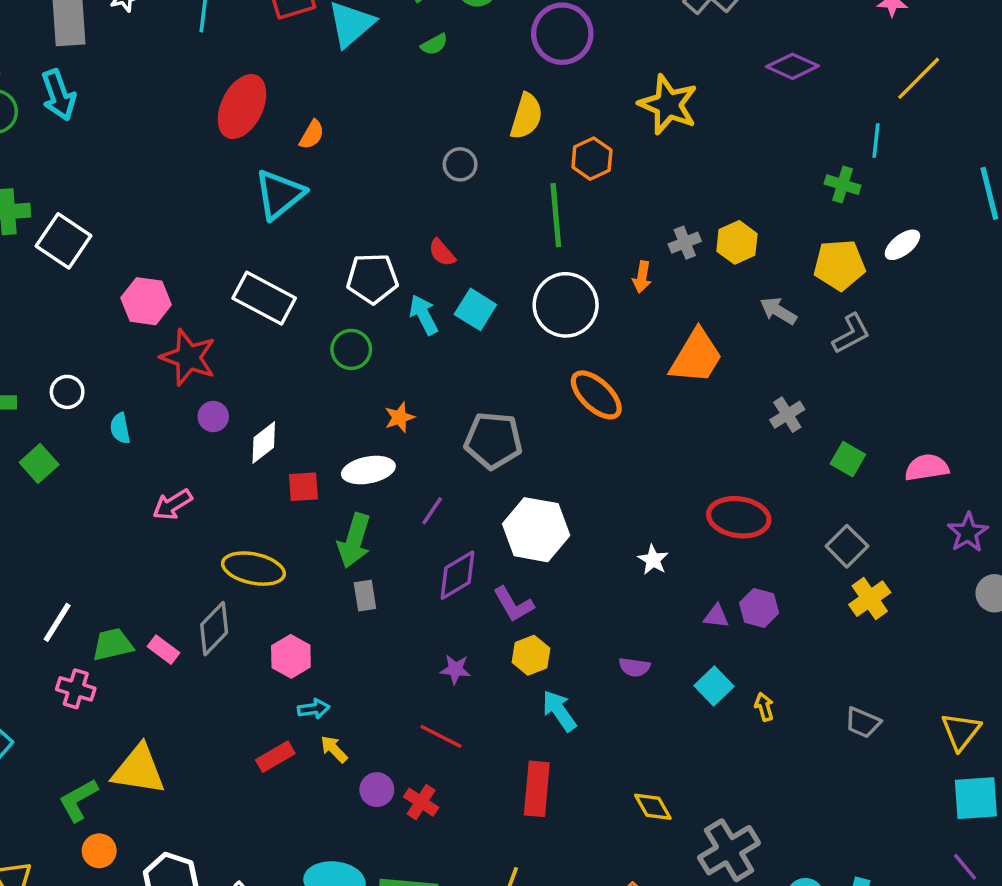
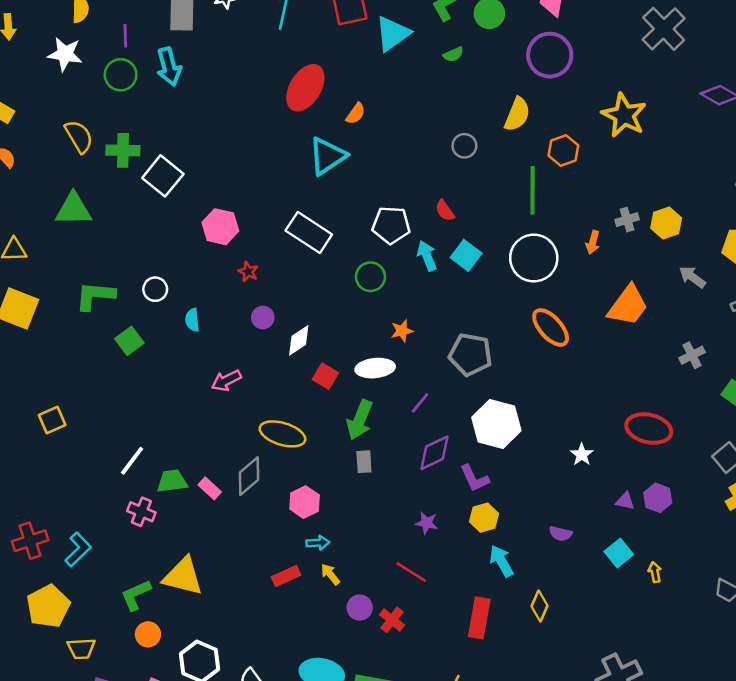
red star: (188, 357) -> (248, 272), size x0.5
red square: (303, 487) -> (325, 376), turned 30
yellow diamond: (653, 807) -> (539, 606), moved, turned 48

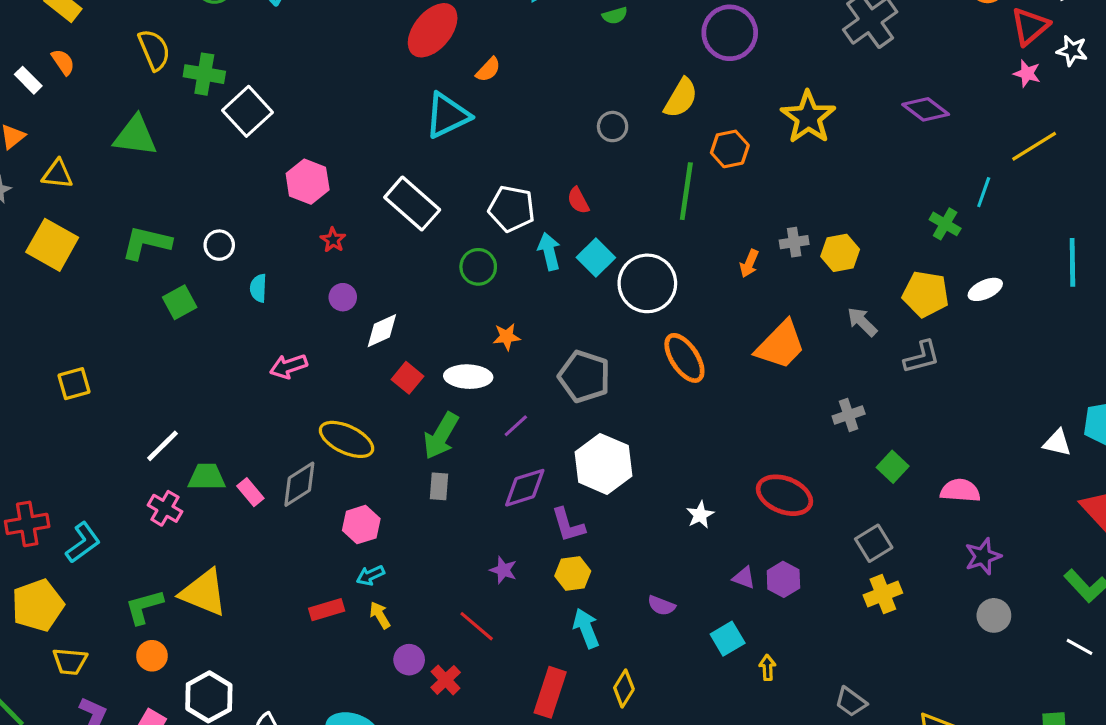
white circle: (534, 258) -> (647, 283), moved
cyan arrow: (318, 543) -> (370, 575), turned 150

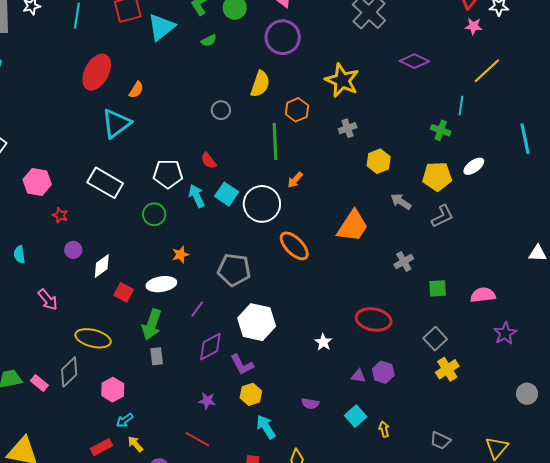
gray cross: (794, 242) -> (348, 128), moved
orange arrow: (749, 263) -> (295, 180), moved, turned 30
pink arrow: (288, 366) -> (48, 300), turned -100
green square: (893, 467) -> (438, 288), turned -36
gray circle: (994, 615) -> (527, 394), moved

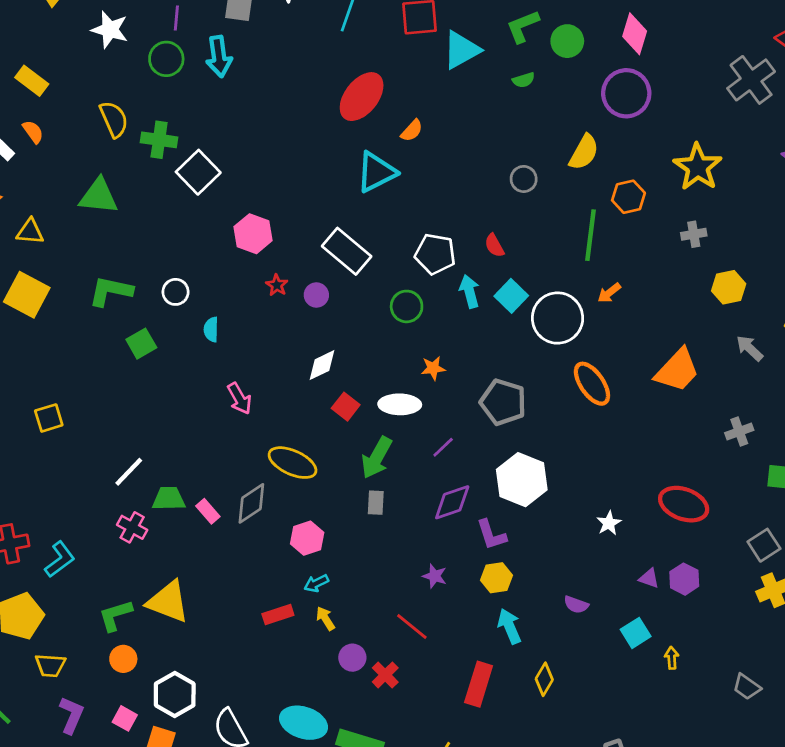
purple circle: (73, 250) -> (316, 295), moved

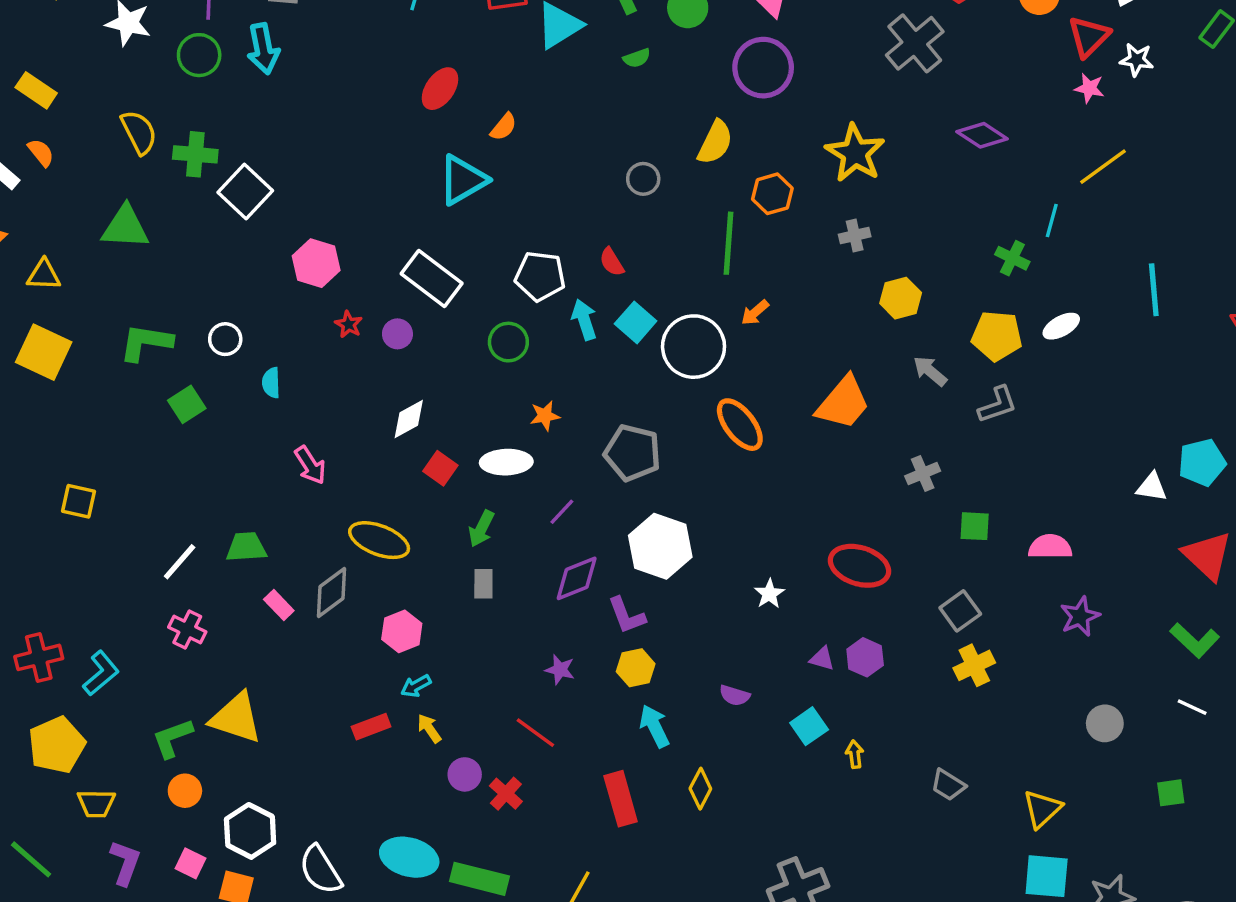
red ellipse: (362, 97) -> (440, 89), size x0.7
yellow square: (49, 418) -> (78, 501), turned 32
green arrow: (377, 458) -> (481, 529), size x0.7
green trapezoid: (169, 499) -> (246, 547), moved
red rectangle: (479, 684) -> (621, 799), turned -30

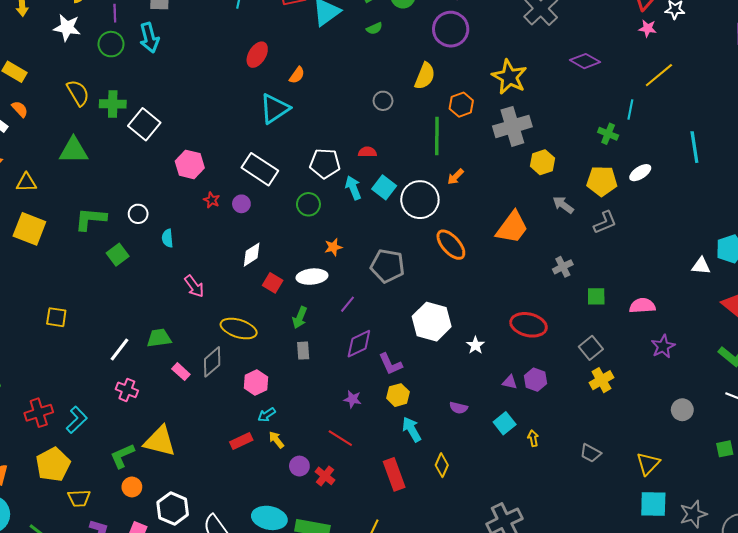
gray cross: (855, 236) -> (512, 126), size x2.0
red semicircle: (612, 262) -> (367, 152), turned 126
white hexagon: (660, 546) -> (432, 322), moved

